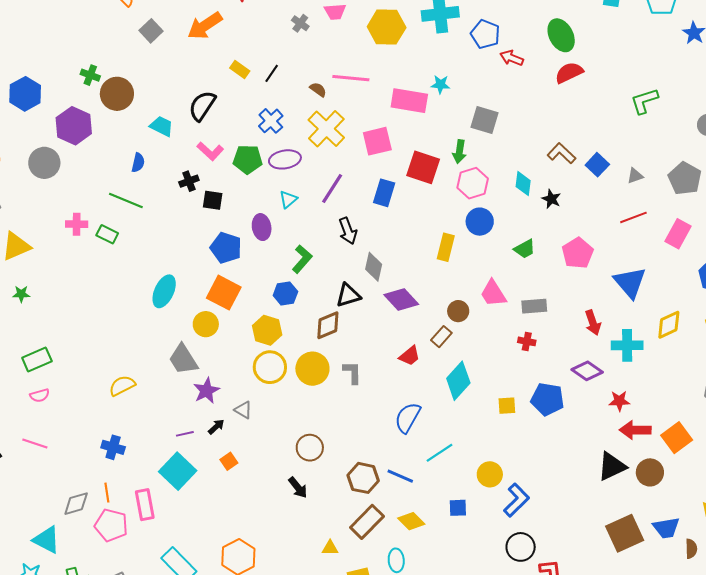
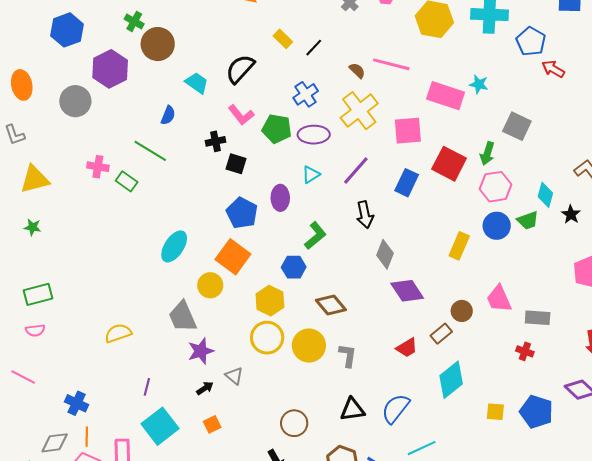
green trapezoid: (525, 249) -> (528, 220), moved
black triangle: (348, 295) -> (352, 410), moved
brown diamond: (328, 325) -> (331, 305), turned 64
purple line: (185, 434) -> (147, 387), moved, turned -72
blue cross: (113, 447) -> (77, 403), moved

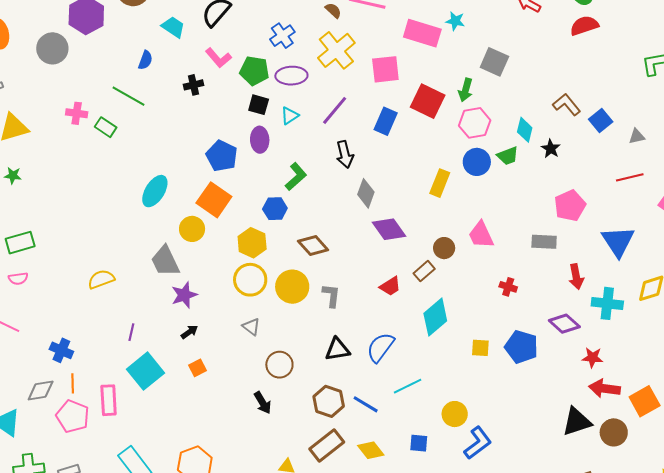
black square: (236, 164) -> (259, 105), moved
gray rectangle: (538, 318) -> (544, 242), moved
gray triangle: (234, 376) -> (251, 327), moved

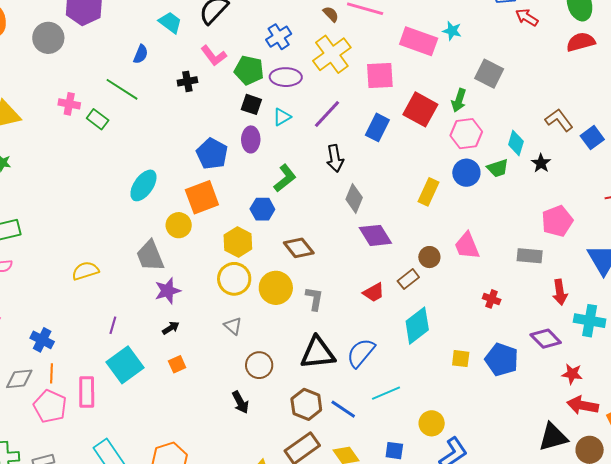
orange square: (214, 200) -> (202, 197), turned 32
black triangle: (337, 349) -> (318, 353), size x1.4

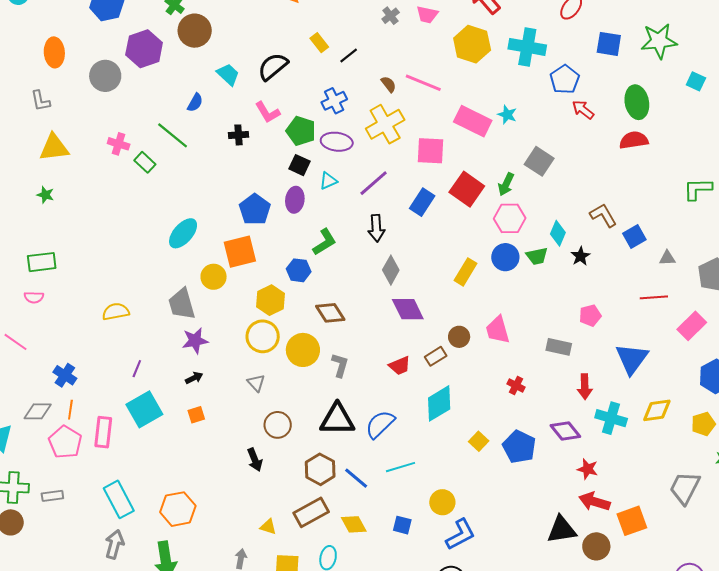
pink pentagon: (557, 221) -> (590, 315), size x0.7
yellow square: (461, 359) -> (479, 441), turned 30

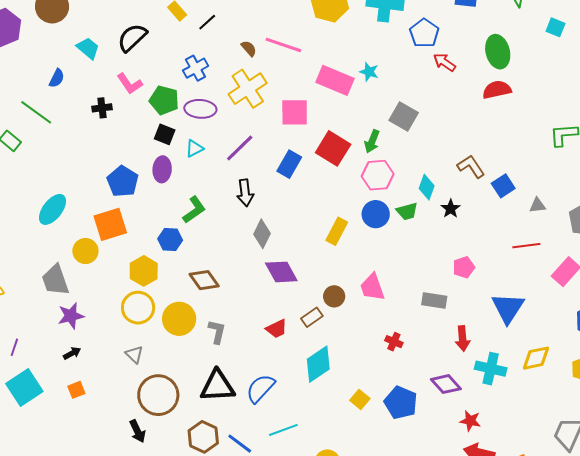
brown circle: (278, 425) -> (158, 395), size x1.5

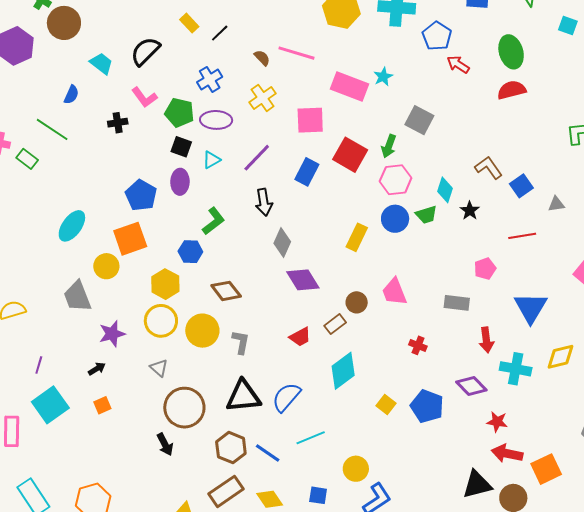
cyan star: (369, 72) -> (383, 77), turned 30
yellow cross: (248, 89) -> (263, 98), size x0.7
red line: (526, 246) -> (522, 236), moved
purple star: (71, 316) -> (112, 334), moved

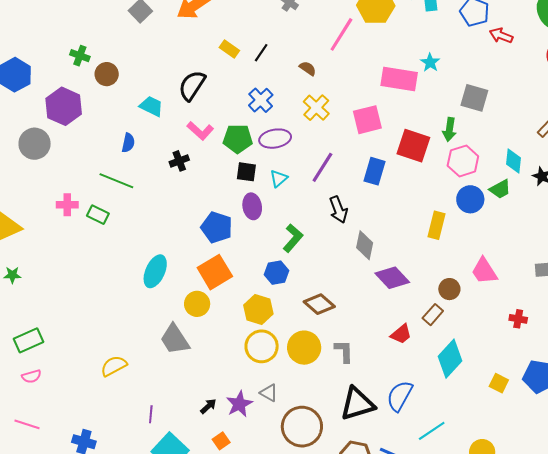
brown circle: (64, 23) -> (107, 74), size x0.7
pink line: (297, 53) -> (341, 34), moved, turned -63
purple star: (112, 334) -> (239, 404), moved

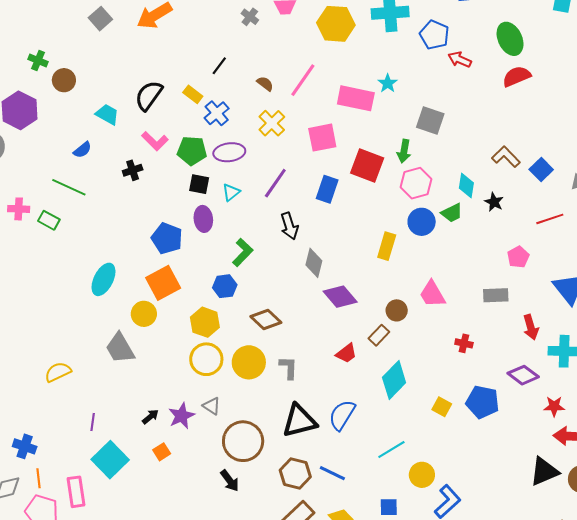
pink line: (341, 34) -> (303, 80), moved
yellow rectangle: (229, 49) -> (193, 94), moved
blue semicircle: (128, 143) -> (82, 150), turned 36
cyan line: (432, 431) -> (391, 450), moved

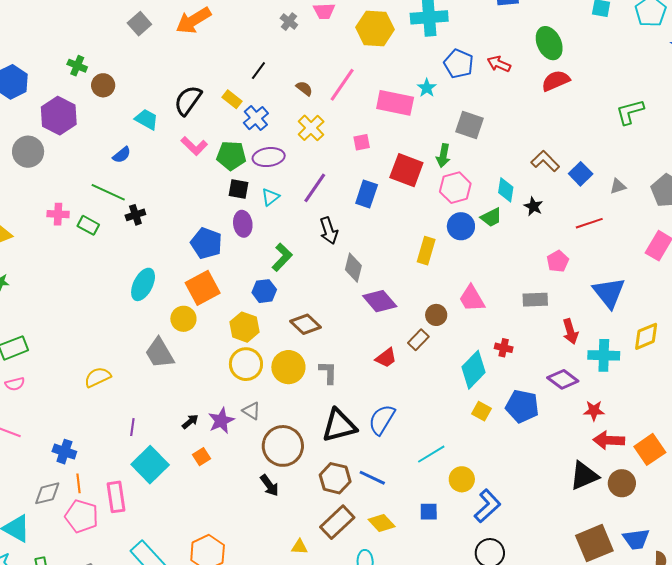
blue pentagon: (434, 35) -> (459, 64), moved
pink square: (322, 138) -> (362, 142), size x0.6
black cross: (133, 170) -> (135, 215), moved
cyan diamond: (394, 380) -> (474, 370), moved

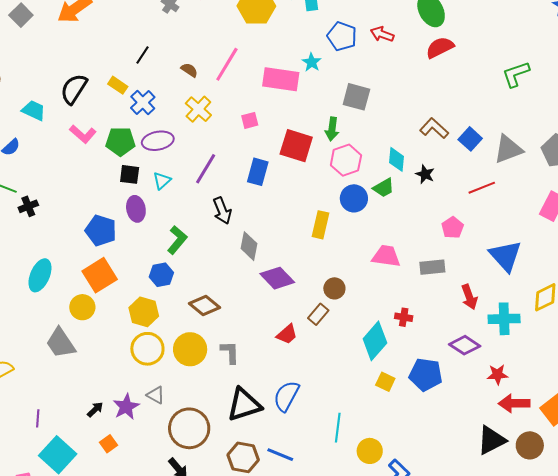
gray triangle: (618, 186) -> (508, 149), size x1.8
pink trapezoid: (472, 299) -> (386, 256), moved, turned 132
cyan line: (431, 454) -> (338, 428), turned -48

